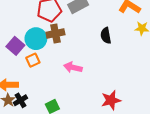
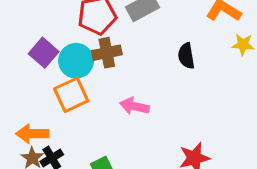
purple square: (15, 46) -> (44, 53), moved
orange square: (33, 60) -> (71, 95), size x1.5

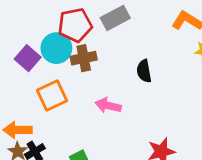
black semicircle: (186, 56) -> (144, 71), moved
cyan circle: (76, 61) -> (56, 48), moved

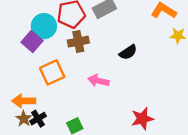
cyan circle: (56, 48) -> (44, 26), moved
black semicircle: (144, 71) -> (128, 52), turned -114

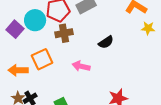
purple square: (32, 42) -> (15, 29), moved
orange arrow: (24, 101) -> (18, 70), moved

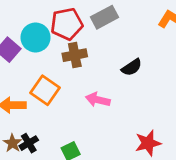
orange square: (42, 59) -> (45, 90), turned -30

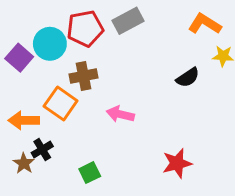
brown cross: (75, 55) -> (84, 76), moved
black semicircle: (132, 67) -> (188, 77), moved
black cross: (29, 143) -> (42, 150), moved

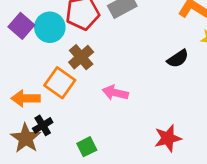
purple square: (19, 58) -> (21, 26), moved
brown cross: (84, 76) -> (81, 57), turned -30
brown star: (24, 163) -> (26, 138), size x1.5

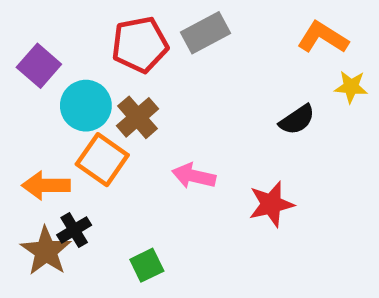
cyan circle: (50, 27) -> (86, 106), moved
red star: (168, 138) -> (271, 204), moved

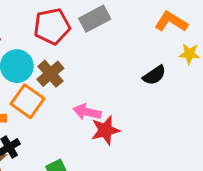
red star: (271, 204) -> (105, 130), moved

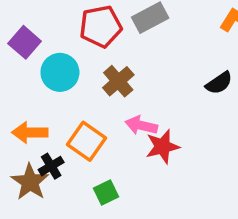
brown cross: (50, 74) -> (118, 81), moved
orange square: (27, 101) -> (86, 141), moved

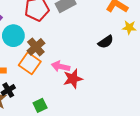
brown cross: (118, 81) -> (36, 47), moved
orange square: (86, 141) -> (30, 63), moved

